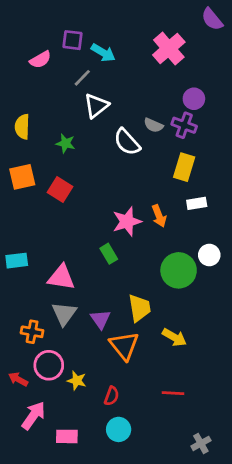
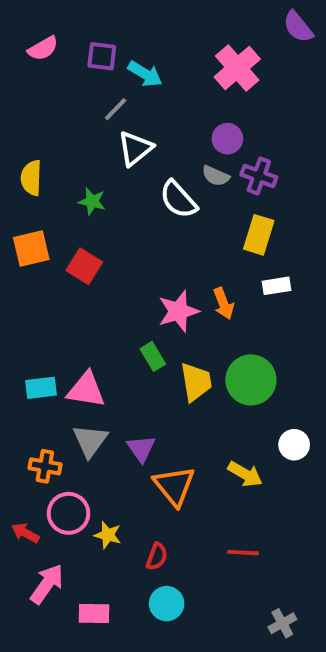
pink semicircle: (40, 60) -> (43, 48), moved
purple circle: (194, 99) -> (227, 139), moved
white circle: (209, 255) -> (294, 445), moved
cyan rectangle: (17, 261) -> (41, 388), moved
yellow trapezoid: (139, 308) -> (196, 382), moved

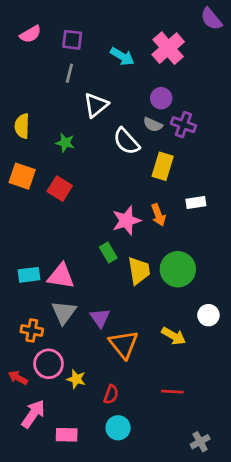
cyan arrow: (145, 74) -> (122, 56), moved
gray line: (116, 109) -> (69, 73), moved, turned -30
yellow rectangle: (259, 235) -> (163, 166), moved
orange square: (31, 249) -> (22, 176), turned 32

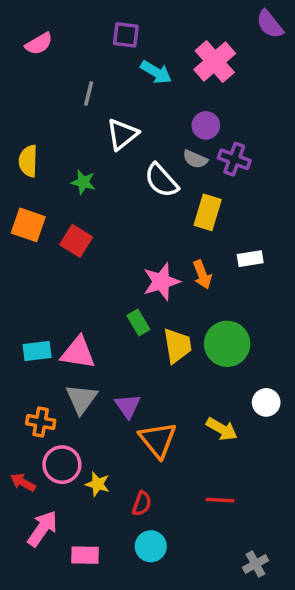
purple square: (72, 40) -> (126, 35), moved

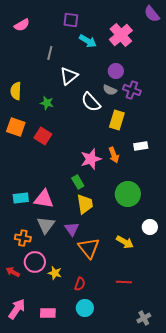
yellow trapezoid: (177, 346) -> (85, 204), moved
pink arrow: (42, 529) -> (17, 309), moved

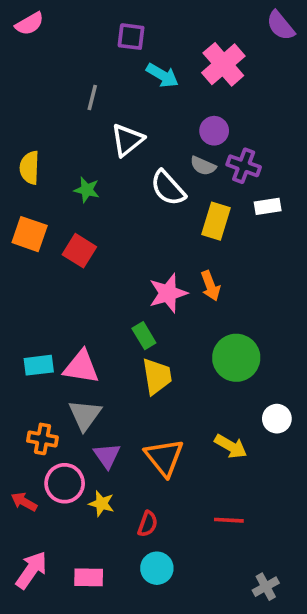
pink semicircle: (22, 25) -> (30, 24), moved
white rectangle: (141, 146) -> (268, 206), moved
purple triangle: (72, 229) -> (107, 456), moved

